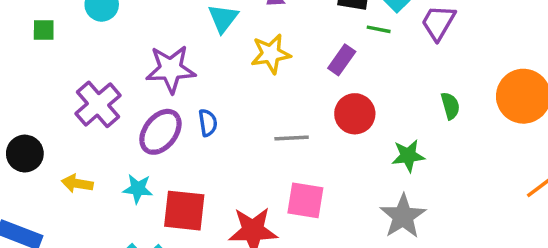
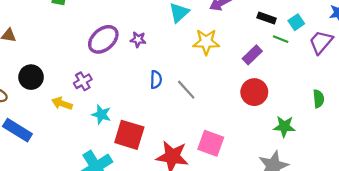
purple star: (171, 69) -> (138, 39), size x0.5
purple cross: (98, 104) -> (83, 81), moved, size x0.6
purple ellipse: (160, 132) -> (103, 39), moved
gray line: (292, 138) -> (186, 90), moved, turned 40

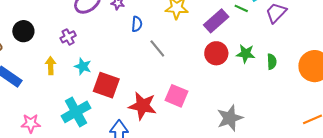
purple rectangle: (252, 55) -> (216, 21), size x1.4
blue semicircle: (156, 80) -> (137, 24), moved
yellow arrow: (62, 103) -> (51, 66), moved, turned 66
green star: (284, 126) -> (246, 54), moved

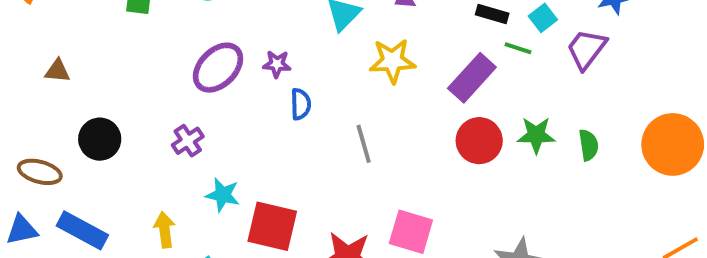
blue semicircle: (137, 24) -> (301, 104), moved
gray line: (157, 48) -> (364, 144), turned 30
yellow arrow: (51, 66) -> (165, 230), moved

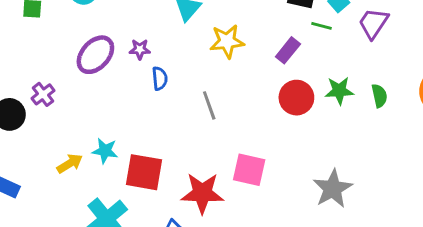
purple rectangle: (472, 78) -> (288, 50), size x0.7
purple cross: (188, 141) -> (43, 94), moved
yellow arrow: (165, 230) -> (70, 163), moved, turned 70

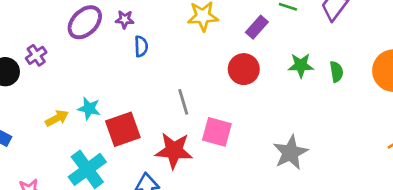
red circle: (296, 98) -> (244, 69), moved
gray line: (209, 105) -> (183, 102), moved
red square: (144, 172) -> (123, 129), turned -32

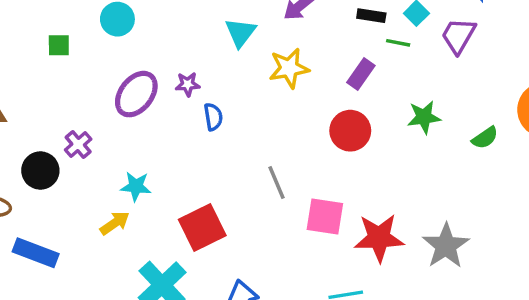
green semicircle: (336, 72) -> (485, 138), moved, turned 72
cyan star: (89, 108) -> (136, 186), moved
red star: (174, 151) -> (379, 238), moved
gray star: (290, 153) -> (446, 246), moved

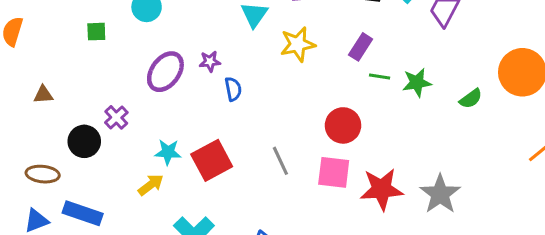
green line: (398, 43) -> (380, 77), moved
red circle: (350, 131) -> (343, 125), moved
gray line: (277, 183) -> (280, 161), moved
red square: (202, 227) -> (212, 160), moved

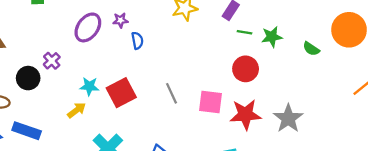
green semicircle: (471, 99) -> (311, 49), turned 70
red circle: (343, 125) -> (246, 69), moved

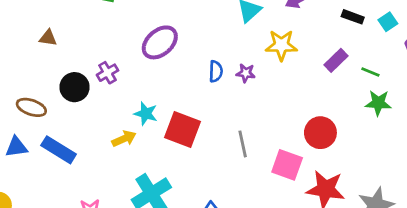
purple star: (120, 20) -> (246, 73), moved
green line: (245, 32) -> (370, 72), moved
red circle: (246, 69) -> (320, 133), moved
red square: (121, 93) -> (182, 130), turned 36

